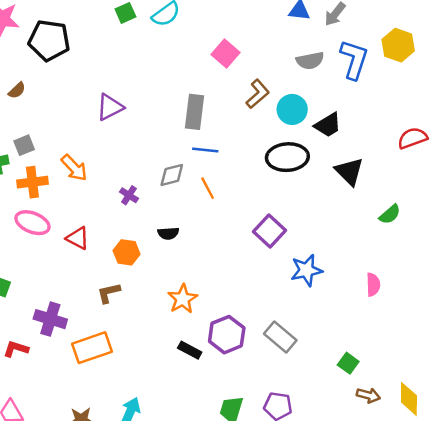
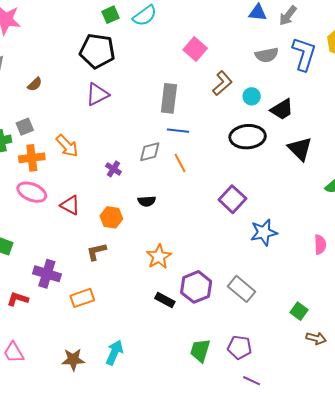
black pentagon: (49, 40) -> (97, 51), moved
brown semicircle: (17, 90) -> (35, 84), moved
cyan circle: (292, 109) -> (252, 96), size x0.7
orange rectangle: (92, 348) -> (82, 298), size x0.7

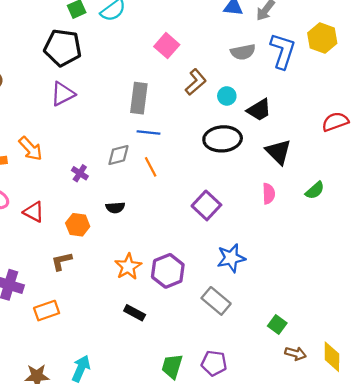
blue star: (264, 232) -> (231, 258), moved
pink semicircle: (320, 245) -> (269, 194), moved
purple hexagon: (196, 287) -> (168, 271), moved

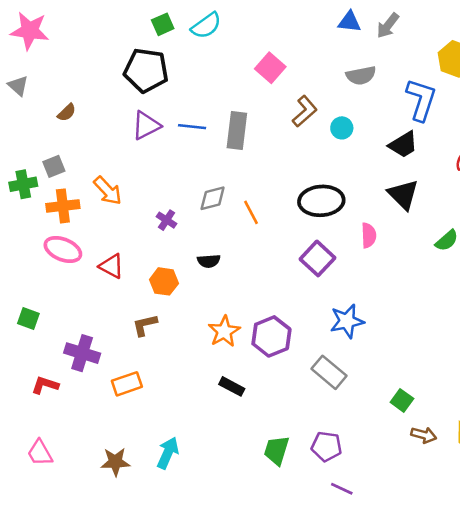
blue L-shape: (283, 51) -> (421, 100), moved
black trapezoid: (259, 110) -> (403, 145), moved
blue line: (149, 132) -> (192, 127), moved
black ellipse: (223, 139) -> (321, 201), moved
pink semicircle: (269, 194) -> (369, 235), moved

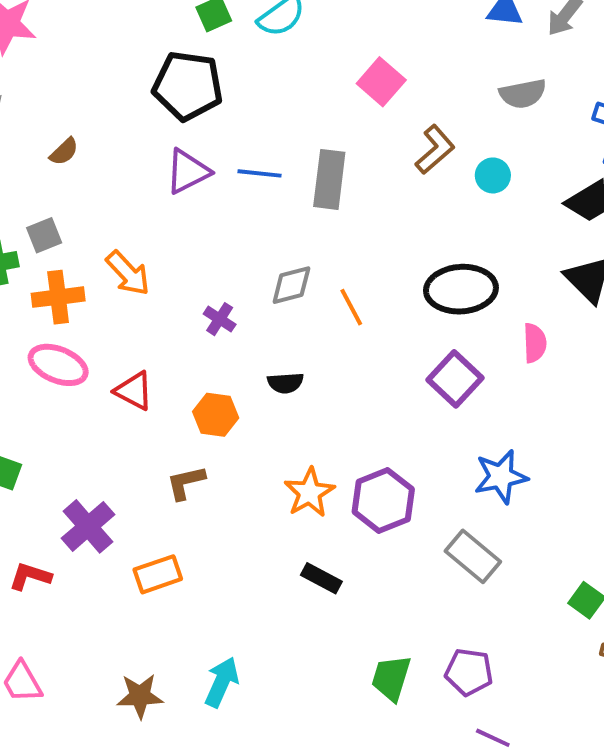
purple cross: (82, 353) -> (88, 526), turned 32

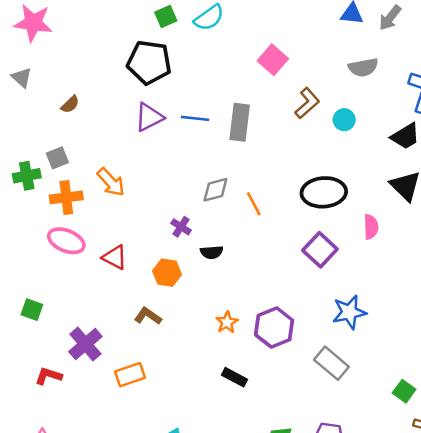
purple cross: (220, 319) -> (181, 227), moved
brown L-shape: (186, 483) -> (148, 316), turned 48
orange star: (309, 493) -> (227, 322), size x0.7

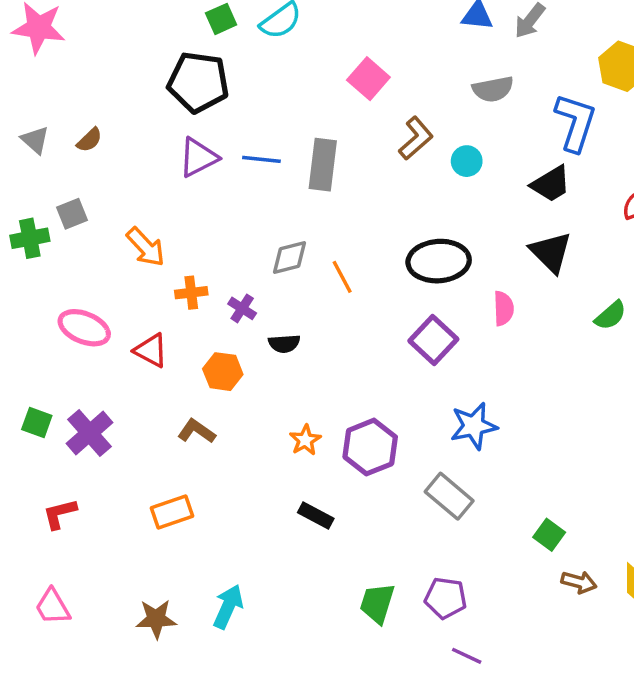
gray triangle: (22, 78) -> (35, 140), moved
orange cross: (66, 197) -> (191, 293), moved, size x0.7
purple cross: (85, 344) -> (89, 433), moved
red L-shape: (48, 376) -> (60, 514), turned -32

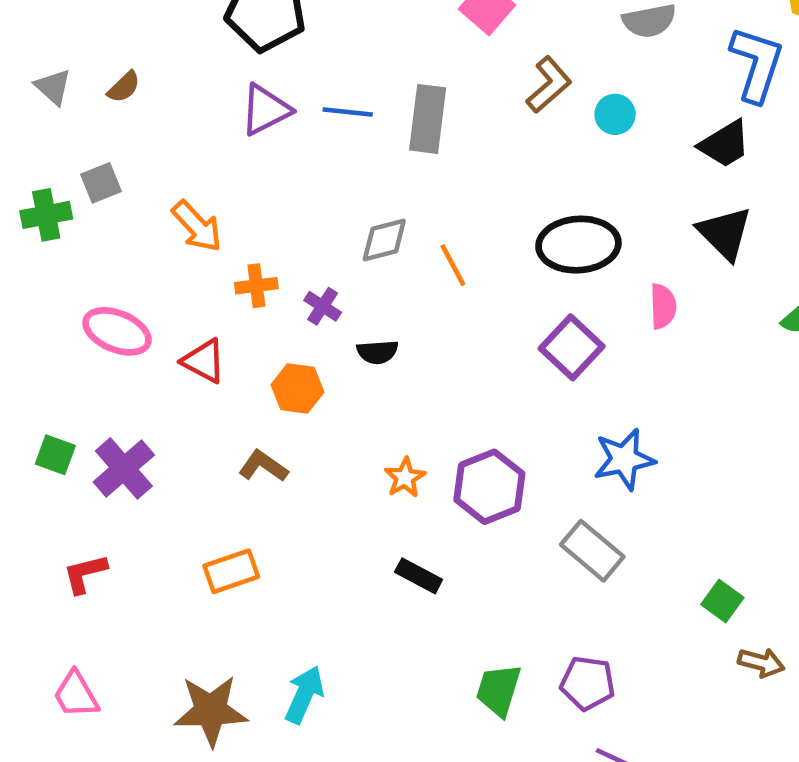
brown star: (156, 619) -> (211, 711), size x1.4

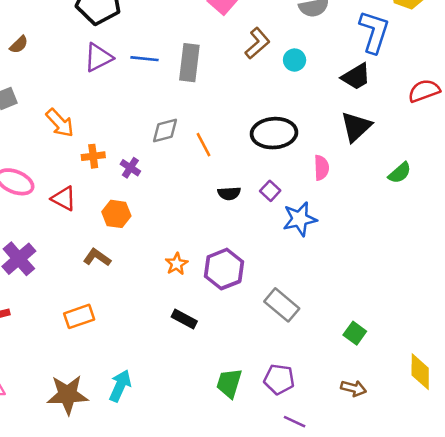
black triangle: (725, 233) -> (356, 127), turned 32
purple square: (572, 347) -> (270, 191), size x0.6
black semicircle: (377, 352) -> (229, 193), moved
blue star: (624, 459) -> (300, 219), moved
brown arrow: (761, 663) -> (354, 388), moved

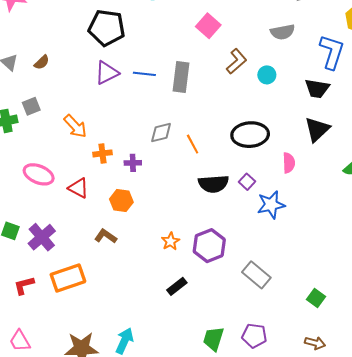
black trapezoid: (356, 77) -> (317, 89), turned 40
purple cross: (130, 168) -> (133, 163), turned -35
black semicircle: (229, 193) -> (213, 184), size x1.6
orange rectangle: (79, 316) -> (68, 278), moved, size x1.4
black rectangle: (184, 319) -> (177, 286), turned -66

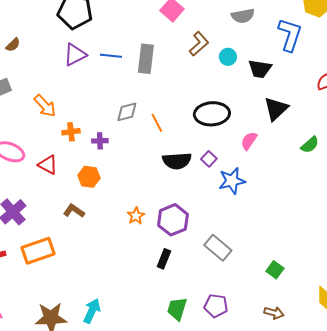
black trapezoid: (317, 89) -> (260, 69), moved
pink semicircle: (289, 163) -> (249, 141), turned -144
black rectangle: (177, 286) -> (164, 259), moved, turned -30

